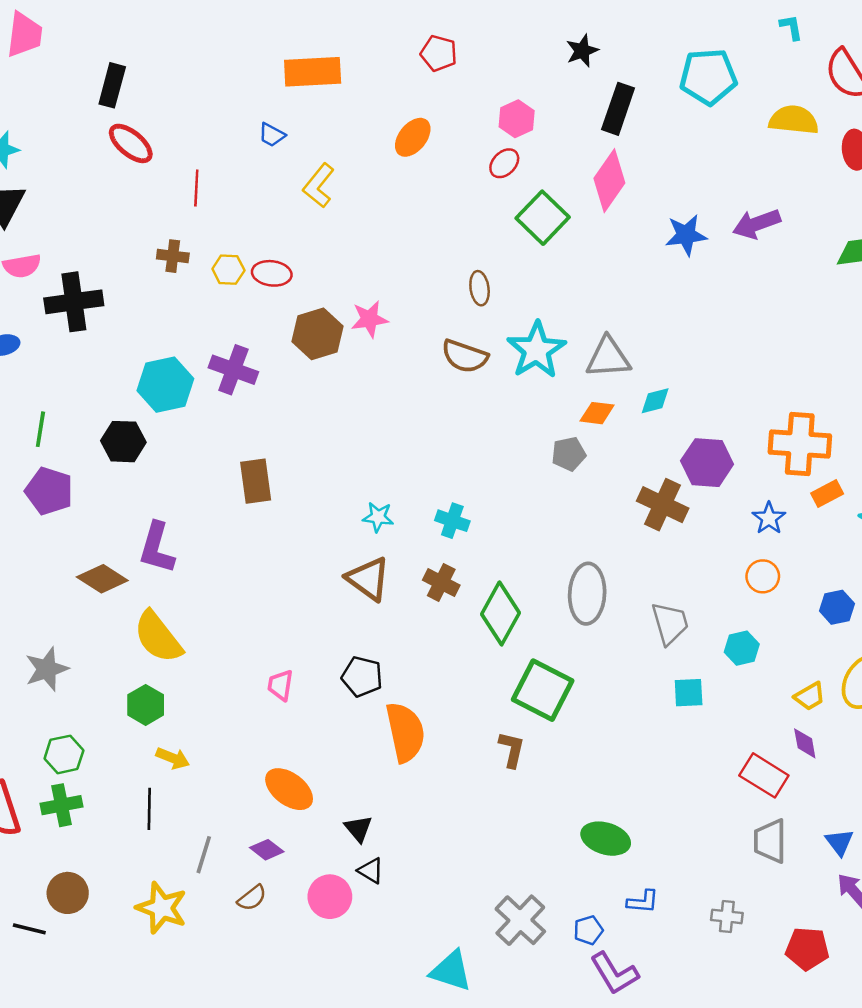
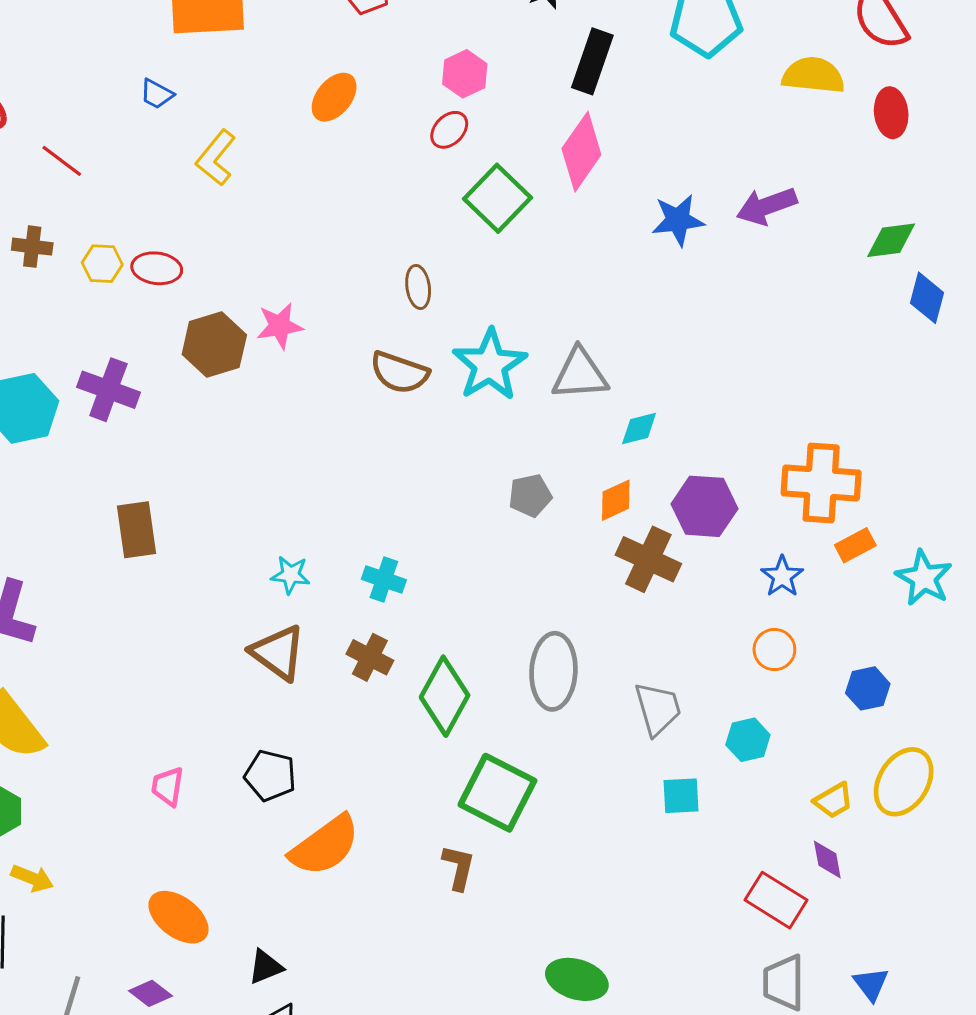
red line: (196, 188) -> (62, 161), turned -56
orange diamond: (597, 413) -> (616, 500), moved, turned -32
orange semicircle: (405, 732) -> (325, 846), turned 66
black triangle: (358, 829) -> (266, 967), turned 48

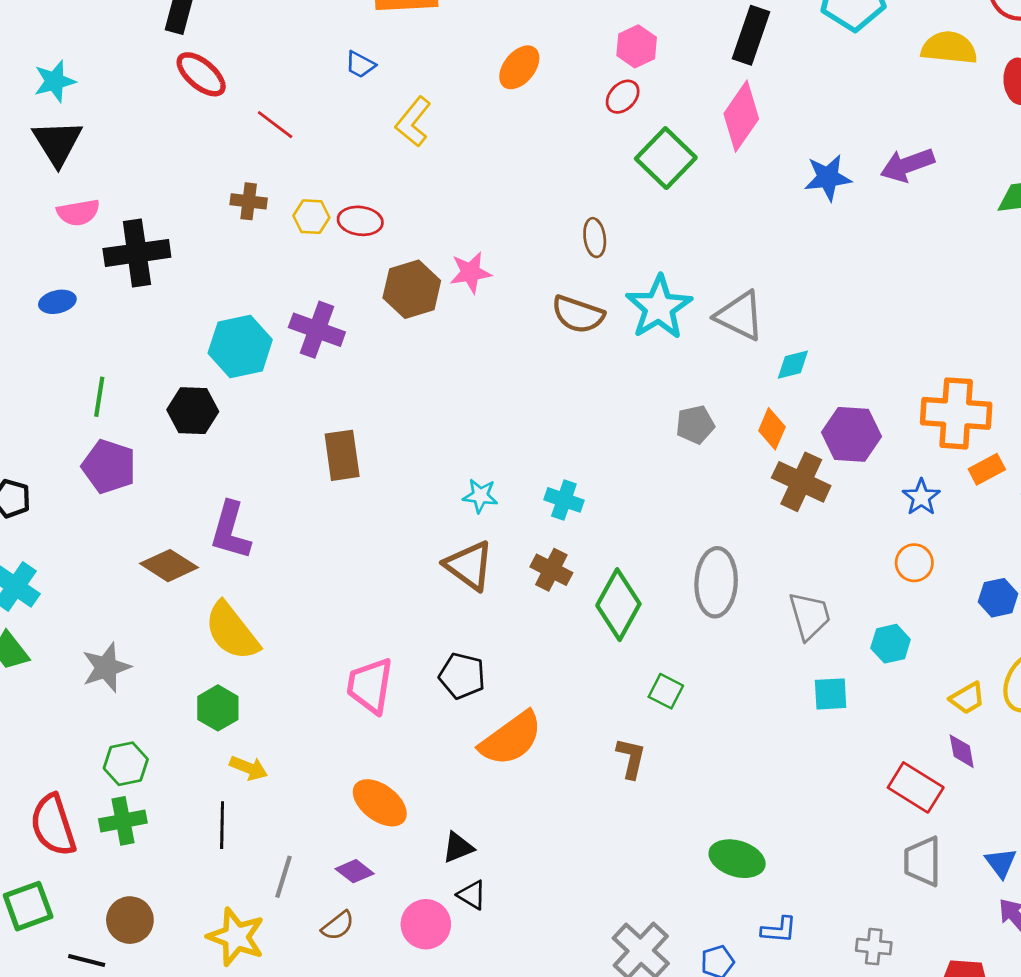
gray triangle: (580, 374) -> (740, 316), turned 30
orange diamond: (616, 500) -> (772, 429), turned -42
pink trapezoid: (168, 786) -> (370, 686), size x1.6
green square: (497, 793) -> (666, 691), size x0.5

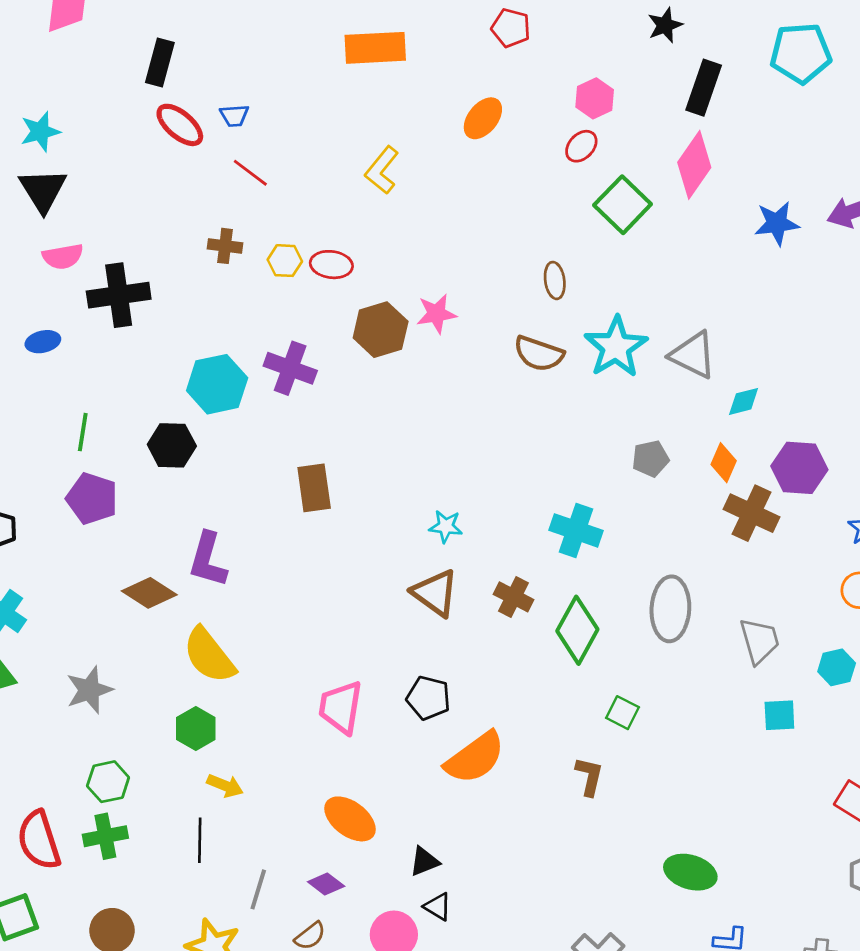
blue trapezoid: (360, 65) -> (234, 116), moved, turned -32
cyan cross: (564, 500) -> (576, 530), moved, size x1.4

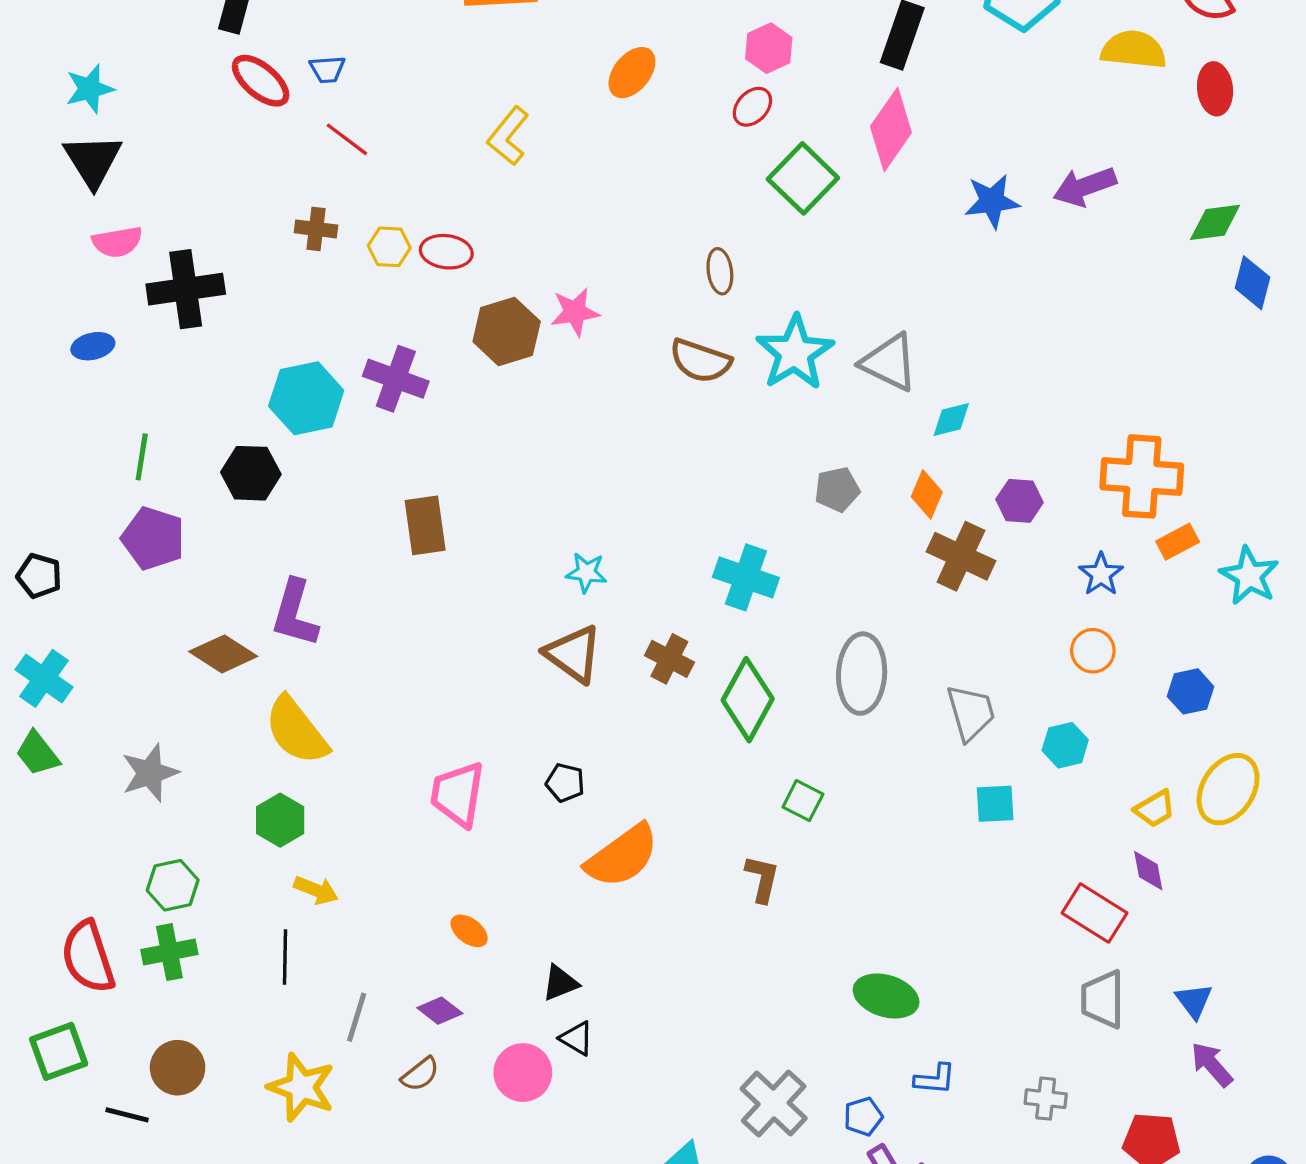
purple hexagon: (799, 468) -> (1020, 501), size x0.7
black pentagon: (428, 698) -> (565, 783), size x0.7
orange ellipse: (350, 819) -> (469, 931), size x0.6

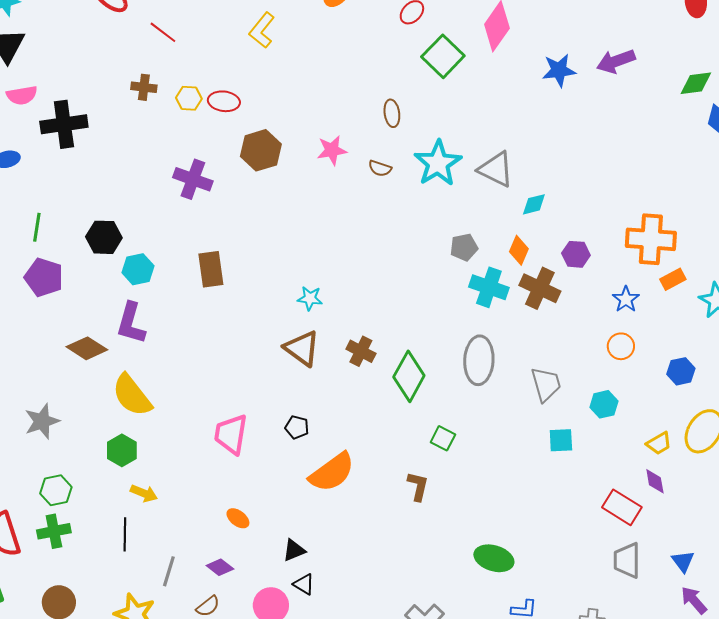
pink star: (575, 312) -> (332, 150), moved
brown semicircle: (700, 361) -> (380, 168), size x0.6
cyan hexagon: (306, 398) -> (138, 269), moved, size x0.7
cyan cross: (746, 577) -> (489, 287), moved

